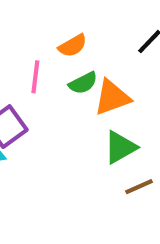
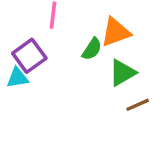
green semicircle: (83, 83) -> (92, 49), moved, turned -30

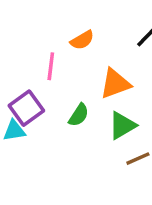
green semicircle: (92, 49) -> (79, 115), moved

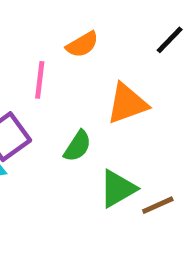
green triangle: (122, 125) -> (118, 189), moved

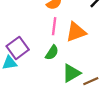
pink line: (40, 80) -> (54, 26), moved

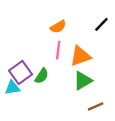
green semicircle: (52, 53) -> (42, 76), moved
green triangle: (71, 73) -> (83, 81), moved

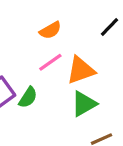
pink line: (58, 50) -> (50, 62), turned 48

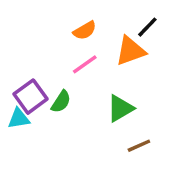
orange triangle: (81, 70) -> (130, 51), moved

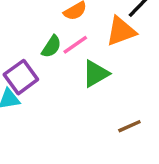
green semicircle: (61, 102) -> (51, 47), moved
green triangle: (120, 108) -> (96, 74), moved

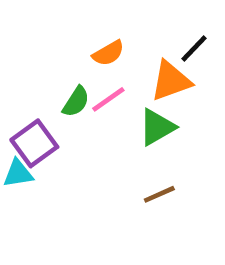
green triangle: (96, 74) -> (157, 127), moved
brown line: (129, 126) -> (159, 194), moved

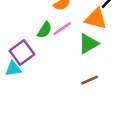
orange triangle: (171, 81) -> (96, 19), turned 35

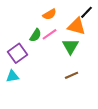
green triangle: (88, 44) -> (70, 46), turned -30
cyan triangle: (13, 69) -> (12, 76), moved

